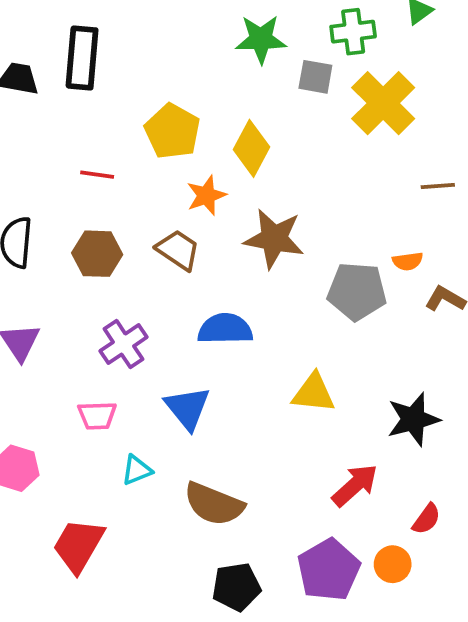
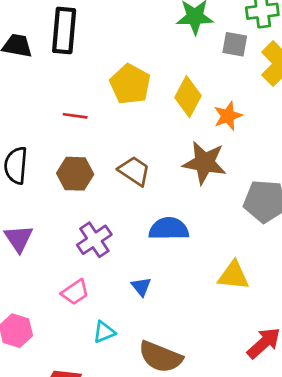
orange star: (206, 195) -> (228, 116), moved
blue triangle: (187, 408) -> (141, 287), size x0.6
pink trapezoid: (97, 416) -> (75, 292), turned -32

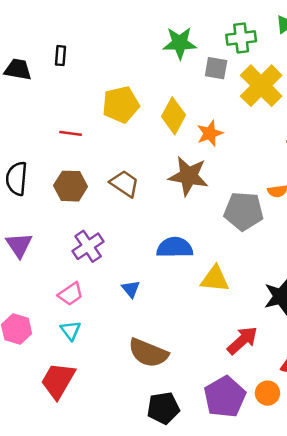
black rectangle: (64, 30) -> (61, 56), size x0.5
yellow pentagon: (130, 84) -> (121, 105), turned 30
blue semicircle: (169, 229) -> (175, 248), moved
cyan triangle: (104, 332) -> (71, 330), moved, turned -45

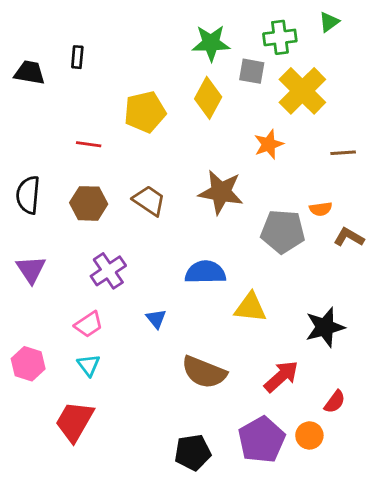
yellow diamond: (173, 116) -> (208, 98), moved
orange star: (210, 133) -> (269, 144), moved
brown semicircle: (148, 353) -> (204, 372), moved

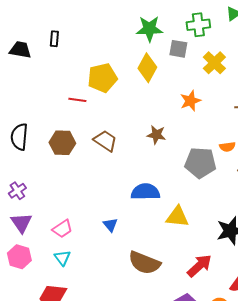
yellow cross: (302, 91) -> (214, 63), size x0.7
red line: (89, 144) -> (77, 100), moved
brown star: (221, 192) -> (156, 135), size x0.6
purple triangle: (31, 269) -> (21, 223), moved
purple cross: (108, 271) -> (17, 191), moved, size x0.7

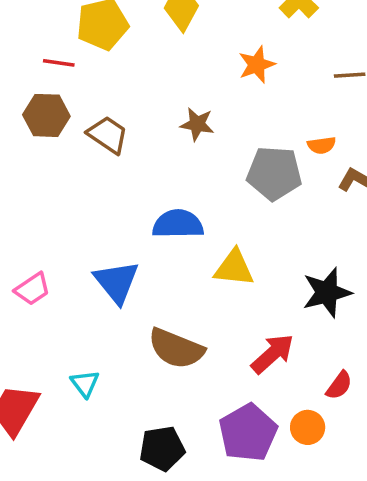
brown hexagon: (62, 143) -> (46, 115), moved
blue triangle: (110, 225) -> (117, 282), size x1.8
cyan triangle: (62, 258) -> (85, 384), moved

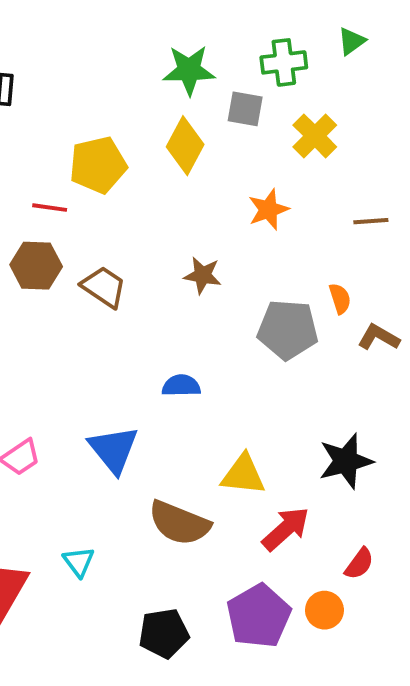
orange semicircle: (322, 145) -> (340, 299), turned -100
blue semicircle: (178, 224) -> (181, 386), size x0.7
yellow triangle: (234, 268) -> (243, 475), moved

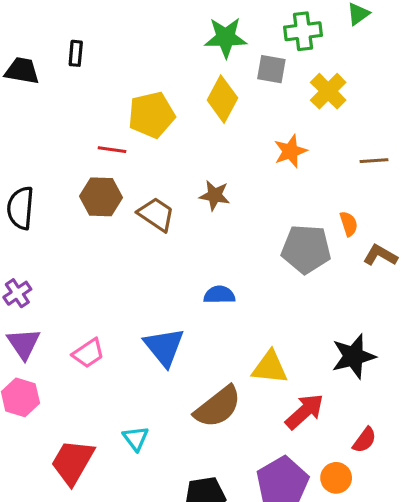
brown star: (203, 275) -> (215, 195), moved
brown semicircle: (179, 523) -> (218, 407), turned -60

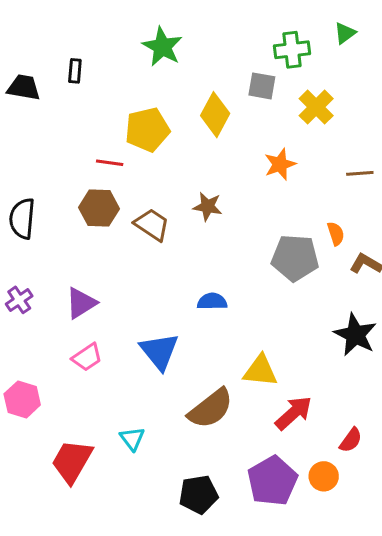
green star: (226, 38) -> (162, 47), moved, turned 30
purple triangle: (24, 344) -> (81, 303), moved, turned 32
black star: (353, 356) -> (355, 335), moved, turned -30

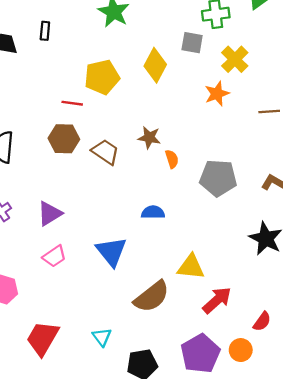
orange star: (280, 164) -> (217, 94), moved
orange semicircle: (336, 234) -> (172, 159), moved
cyan triangle: (132, 439) -> (102, 337), moved

